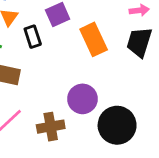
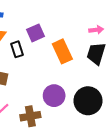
black circle: (117, 125) -> (88, 101), moved

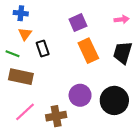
pink arrow: (96, 30) -> (122, 19), moved
purple square: (36, 33) -> (78, 23), moved

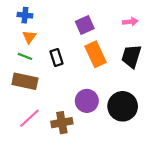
black rectangle: (43, 49) -> (56, 57), moved
green line: (13, 54) -> (25, 56), moved

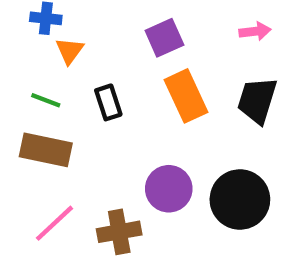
orange triangle: (29, 37) -> (70, 51), moved

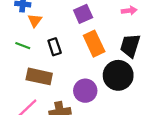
brown rectangle: (46, 150) -> (39, 76), moved
black circle: (240, 199) -> (118, 75), moved

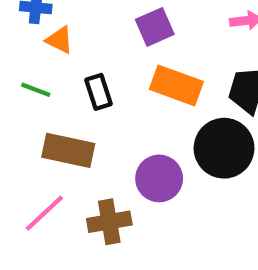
orange triangle: (35, 21) -> (60, 40), turned -40
orange rectangle: (94, 44) -> (176, 85), turned -45

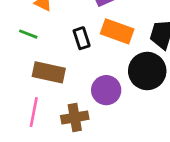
black rectangle: (98, 92) -> (82, 38), moved
pink line: (44, 213) -> (34, 112), turned -36

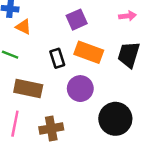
black circle: (147, 71) -> (115, 119), moved
purple circle: (106, 90) -> (80, 89), moved

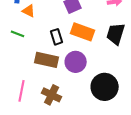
brown rectangle: (28, 89) -> (47, 60), moved
brown cross: (51, 128) -> (52, 95), turned 36

